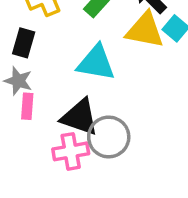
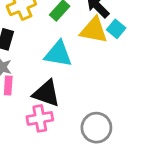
gray circle: (109, 137) -> (96, 128), moved

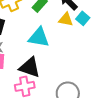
yellow triangle: (94, 30) -> (66, 19), size x0.7

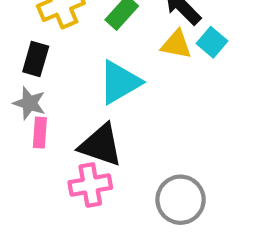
cyan triangle: (39, 37) -> (120, 82), turned -40

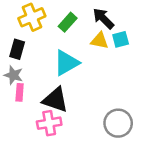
cyan square: (212, 42) -> (121, 39), turned 35
gray circle: (181, 200) -> (118, 123), moved

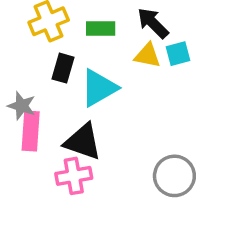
green rectangle: (68, 22) -> (101, 28), turned 48
black rectangle: (17, 49) -> (63, 68), moved
pink rectangle: (20, 92) -> (31, 131), size x1.5

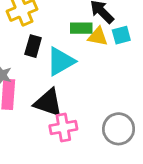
green rectangle: (101, 28) -> (81, 28), moved
pink cross: (74, 176) -> (63, 127), moved

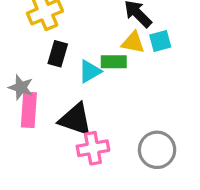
green rectangle: (81, 28) -> (114, 62), moved
cyan triangle: (61, 61) -> (90, 71), size x0.7

